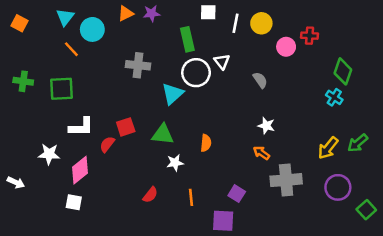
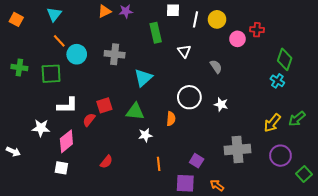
cyan circle: (92, 29) -> (77, 54), moved
white circle: (196, 73) -> (189, 97), moved
orange arrow: (261, 153) -> (217, 185), moved
red semicircle: (150, 195) -> (106, 162), moved

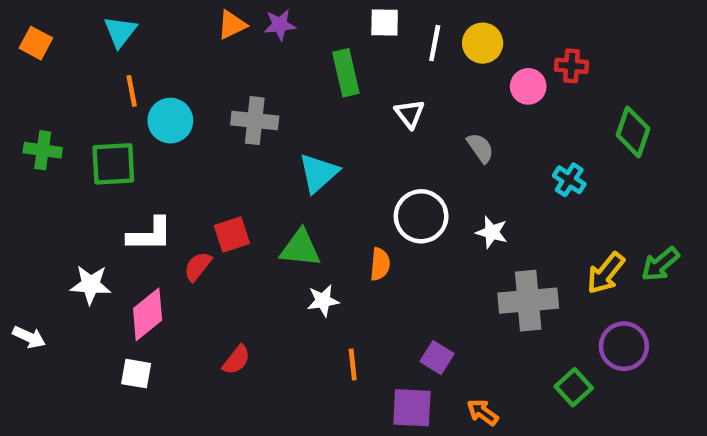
orange line: (59, 41) -> (132, 91), turned 32
cyan cross: (277, 81) -> (569, 180), moved
gray cross: (237, 149) -> (528, 301), moved
green square: (304, 174) -> (574, 387), moved

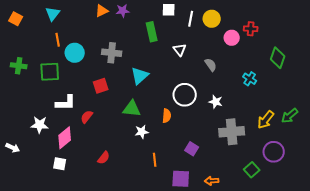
red square: (232, 235) -> (101, 86), moved
purple square: (437, 358) -> (192, 149), moved
orange arrow: (483, 412) -> (212, 181), turned -40

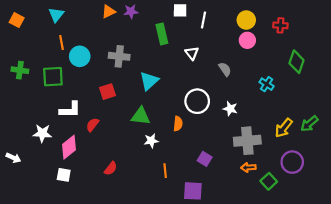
yellow circle: (212, 19) -> (246, 20), moved
red cross: (251, 29) -> (280, 25), moved
orange arrow: (212, 181) -> (248, 167), moved

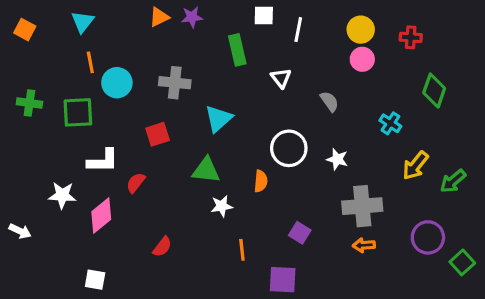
yellow arrow: (284, 128) -> (415, 166), moved
white square: (64, 175) -> (95, 280), moved
green square: (269, 181) -> (462, 262), moved

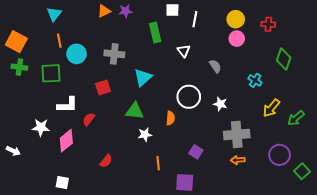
orange square: (25, 30) -> (16, 42), moved, size x1.5

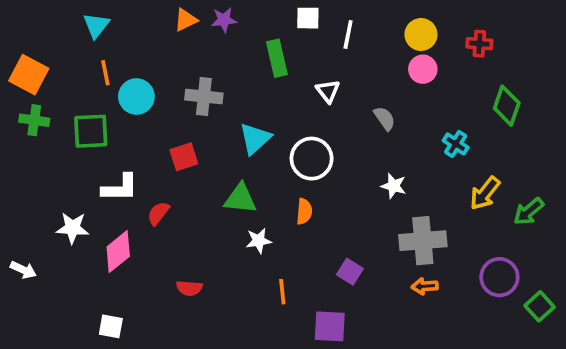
white circle: (189, 97) -> (312, 159), moved
red semicircle: (106, 161) -> (189, 288), turned 56

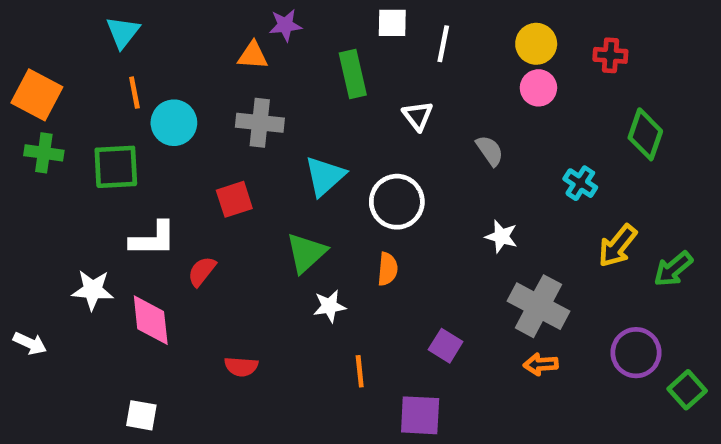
orange triangle: (186, 20) -> (253, 55), moved, turned 30
green triangle: (240, 199) -> (306, 253), turned -48
gray cross: (423, 241) -> (538, 306), turned 33
pink diamond: (118, 252) -> (151, 320), turned -57

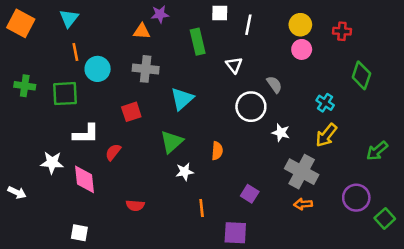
orange square: (37, 95) -> (21, 23), moved
white circle: (397, 202) -> (251, 107), moved
yellow arrow: (617, 246) -> (326, 135), moved

